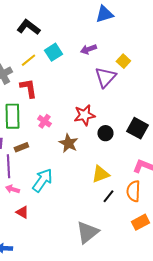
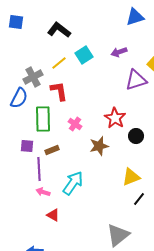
purple triangle: (105, 77) -> (136, 80), turned 30
red star: (84, 115) -> (115, 118), turned -30
brown star: (68, 143) -> (99, 146), turned 30

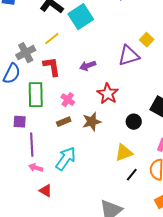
purple arrow: (119, 52) -> (88, 66), moved
cyan square: (84, 55) -> (81, 17), moved, size x1.4
black circle: (136, 136) -> (134, 122), moved
brown rectangle: (52, 150) -> (64, 122), moved

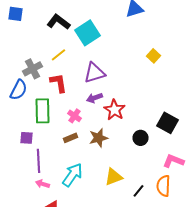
purple triangle: (129, 56) -> (94, 73), moved
purple arrow: (88, 66) -> (94, 98), moved
yellow triangle: (124, 153) -> (114, 177), moved

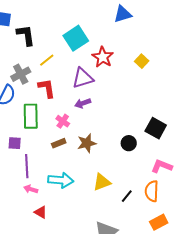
black L-shape: (58, 22) -> (26, 35), moved, turned 45
red star: (114, 110) -> (103, 57), moved
cyan arrow: (72, 175) -> (61, 180), turned 60

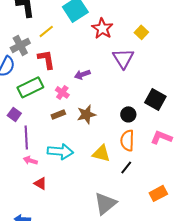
purple triangle: (83, 78) -> (123, 58), moved, turned -45
green rectangle: (31, 116) -> (30, 87), turned 65
purple square: (15, 143) -> (14, 114), turned 32
yellow triangle: (102, 182) -> (101, 153), turned 36
orange semicircle: (152, 191) -> (127, 140), moved

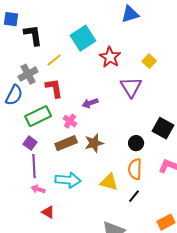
purple square: (14, 114) -> (30, 143), moved
brown rectangle: (58, 114) -> (66, 143), size x1.5

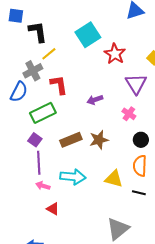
yellow line: (54, 60) -> (49, 54), moved
pink cross: (70, 121) -> (129, 114), moved
black line: (134, 196) -> (139, 193), turned 64

